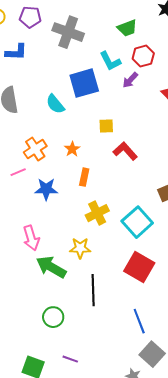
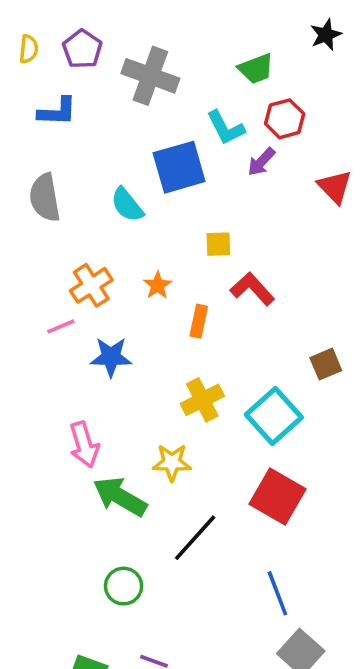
purple pentagon: (30, 17) -> (82, 49), turned 30
orange rectangle: (84, 177) -> (199, 321), moved
black line: (93, 290) -> (195, 538), turned 44

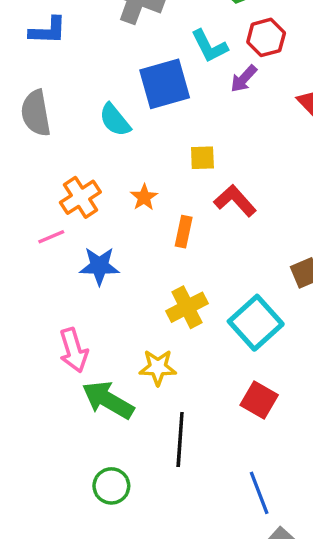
red square: (277, 497) -> (259, 400), size x0.7
black line: (195, 538) -> (180, 440), turned -38

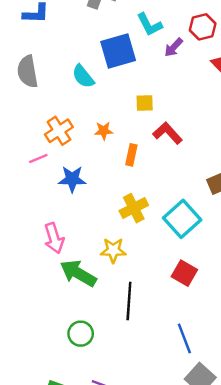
red hexagon: (266, 37) -> (203, 27), moved
orange star: (144, 197) -> (104, 131), turned 30

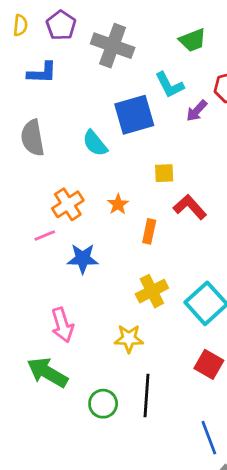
orange star: (104, 131) -> (118, 204), turned -30
green arrow: (78, 273) -> (47, 372), moved
green circle: (81, 334) -> (103, 404), moved

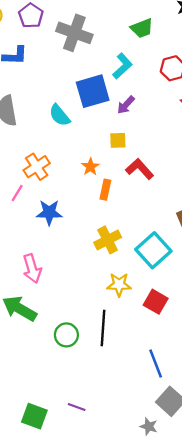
cyan L-shape: (170, 85) -> (122, 66), turned -105
purple arrow: (197, 111) -> (126, 105), moved
orange star: (118, 204) -> (90, 167), moved
pink line: (45, 236) -> (17, 193), turned -36
yellow star: (129, 339) -> (119, 285), moved

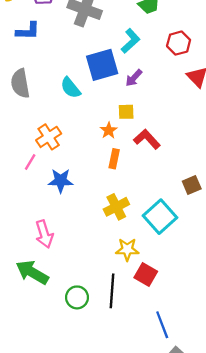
orange star: (90, 167) -> (109, 130), moved
red square: (156, 302) -> (146, 274), moved

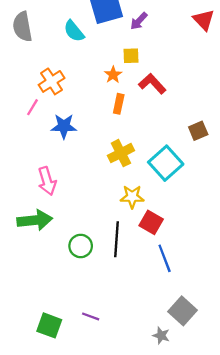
green arrow: (32, 272) -> (35, 220), turned 144
blue line: (162, 325) -> (165, 258), moved

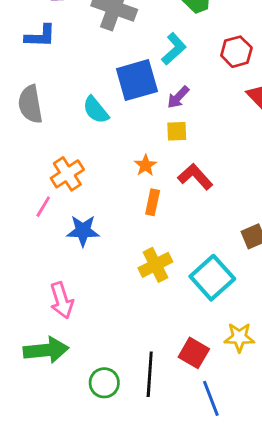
yellow square: (131, 56) -> (177, 131), moved
yellow star: (132, 197) -> (239, 337), moved

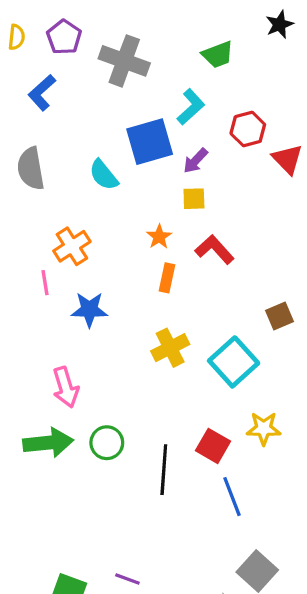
blue L-shape: (40, 36) -> (42, 93), turned 136
red hexagon: (236, 52) -> (248, 129), moved
pink line: (43, 207) -> (45, 283), turned -40
green circle: (104, 383) -> (107, 443), moved

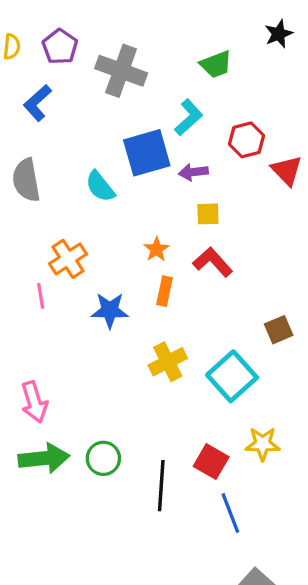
purple arrow: (196, 161) -> (193, 172), turned 40
yellow square: (194, 199) -> (208, 214), moved
blue star: (89, 310) -> (110, 310), moved
pink arrow: (66, 387) -> (34, 402), moved

